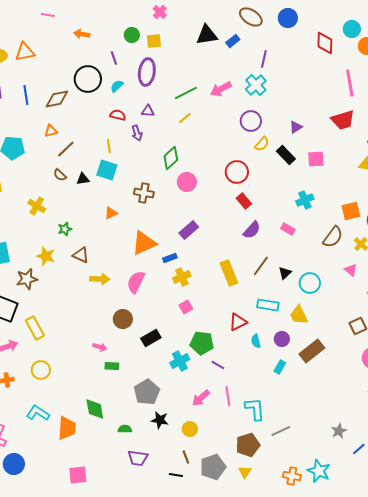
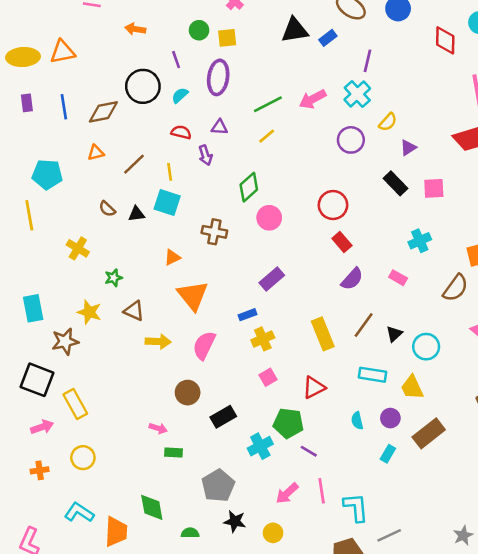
yellow semicircle: (262, 144) -> (388, 122), moved
brown line: (66, 149) -> (134, 164), moved
orange triangle: (144, 243) -> (193, 296), moved, turned -44
red triangle: (238, 322) -> (314, 387), moved

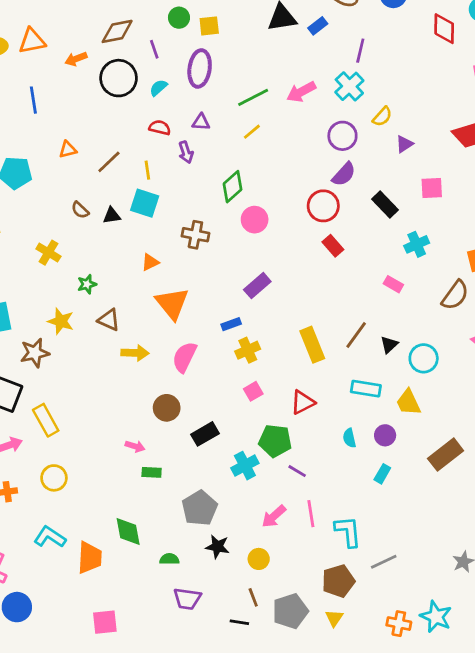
orange arrow: (135, 29) -> (76, 59), moved, turned -30
brown diamond: (103, 112) -> (117, 31), moved
black rectangle: (396, 183) -> (385, 204), moved
purple semicircle: (352, 279) -> (344, 174), moved
brown rectangle: (429, 433) -> (446, 455), moved

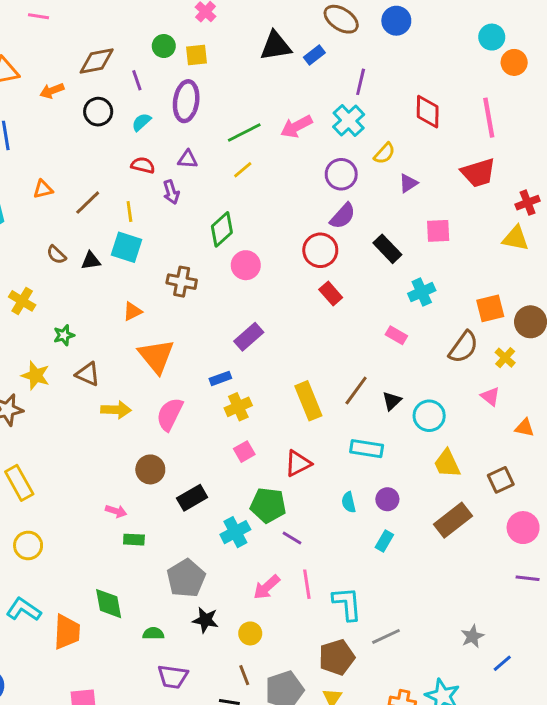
red diamond: (444, 29) -> (428, 112), moved
black circle: (119, 78) -> (98, 112), size x0.7
yellow trapezoid: (408, 402) -> (447, 463), moved

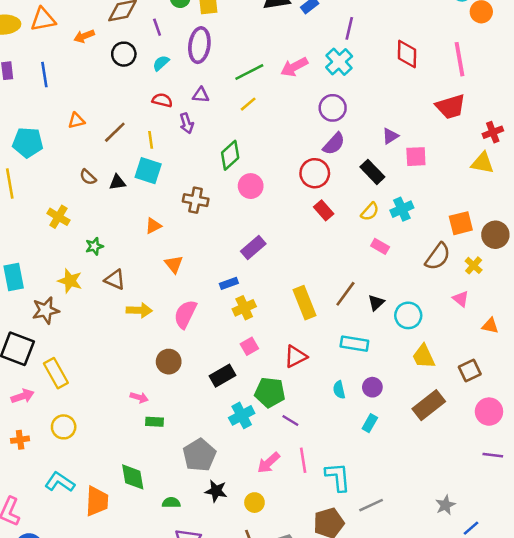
yellow semicircle: (384, 153) -> (370, 212), moved
purple triangle: (408, 183) -> (390, 136), moved
orange triangle: (156, 356) -> (174, 264), size x0.6
black rectangle: (192, 498) -> (222, 376), moved

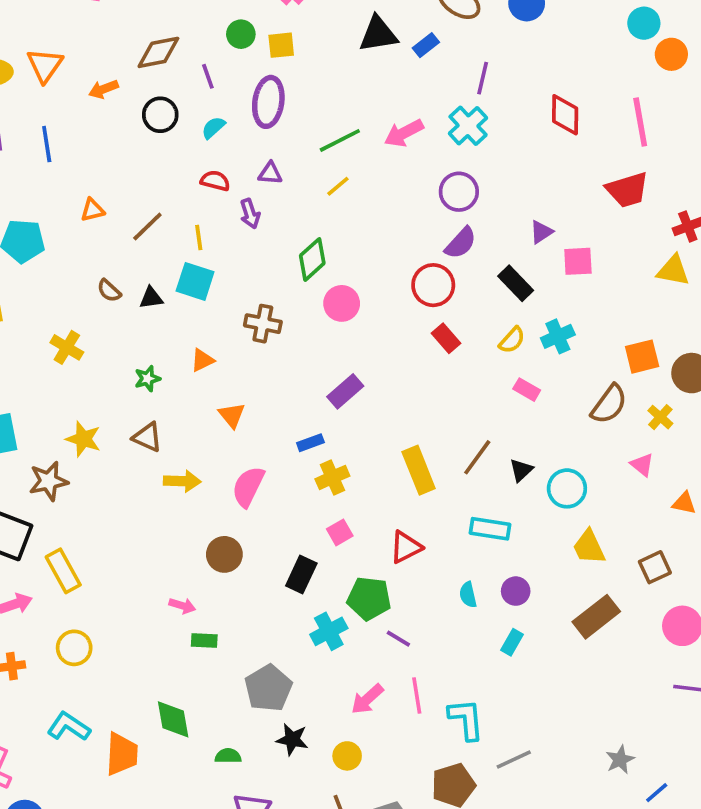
orange triangle: (43, 19) -> (45, 65), turned -44
green star: (94, 246) -> (147, 379), moved
black rectangle: (222, 376) -> (301, 575), turned -35

